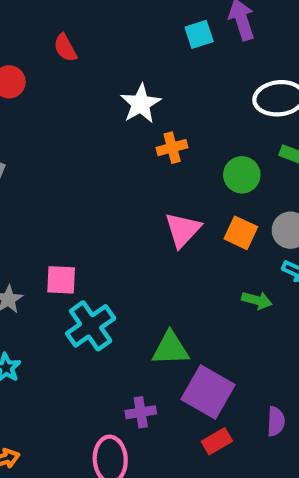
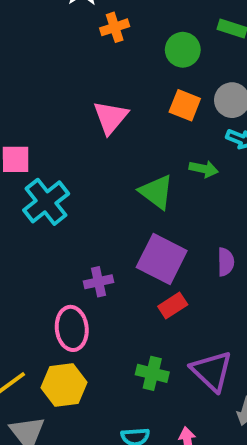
pink triangle: (183, 230) -> (110, 117), moved
green triangle: (170, 348) -> (156, 192), moved, turned 42
purple semicircle: (276, 421) -> (226, 262), moved

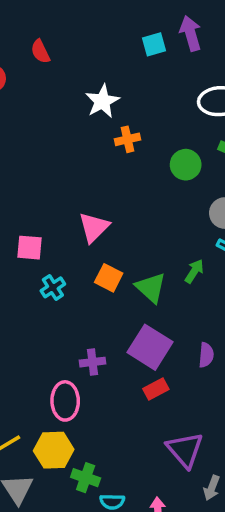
orange square: (185, 105) -> (109, 278), moved
pink triangle: (110, 117) -> (94, 227), moved
green arrow: (204, 169) -> (194, 271), turned -75
cyan cross: (46, 202) -> (53, 287), size x0.6
green cross: (152, 373) -> (86, 478), moved

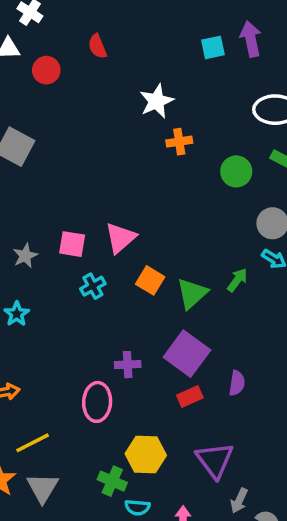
pink triangle: (94, 227) -> (120, 238), moved
green triangle: (151, 288) -> (192, 293), turned 32
purple semicircle: (206, 355) -> (237, 383), moved
yellow hexagon: (54, 450) -> (146, 454), moved

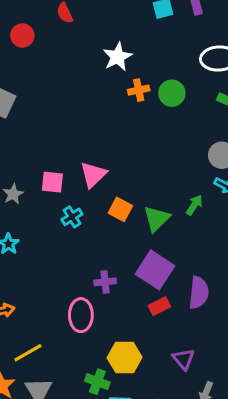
green circle: (236, 171) -> (172, 93), moved
purple semicircle: (237, 383) -> (199, 293), size x1.5
purple triangle: (215, 460) -> (184, 359), size x0.7

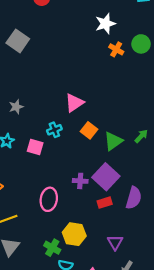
orange cross: (139, 90) -> (116, 49), turned 32
green circle: (172, 93) -> (141, 44), moved
pink square: (52, 182) -> (35, 147), moved
purple cross: (105, 282) -> (80, 181), moved

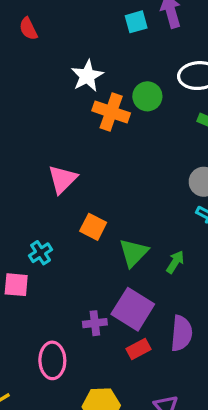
orange cross: (116, 49) -> (111, 112), size x1.5
pink triangle: (74, 103) -> (62, 179), moved
orange square: (89, 130) -> (93, 227), moved
green arrow: (141, 136) -> (175, 262), moved

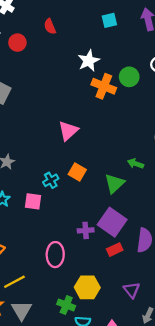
cyan square: (136, 22) -> (109, 20), moved
orange square: (93, 227) -> (77, 172), moved
green arrow: (175, 262) -> (136, 164), moved, turned -105

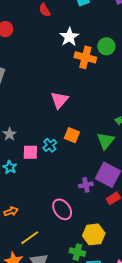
red semicircle: (50, 26) -> (45, 10), moved
pink square: (33, 201) -> (30, 152), moved
pink ellipse: (55, 255) -> (62, 209), turned -30

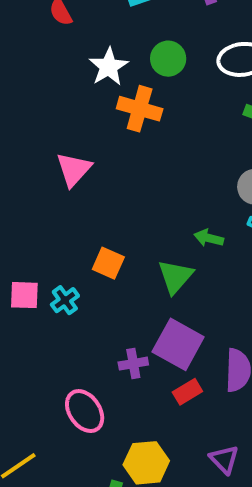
green circle: (106, 46) -> (168, 59), moved
pink triangle: (59, 100) -> (74, 169), moved
cyan cross: (50, 145) -> (65, 300), moved

